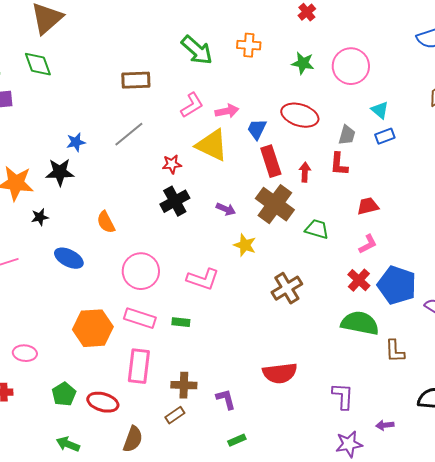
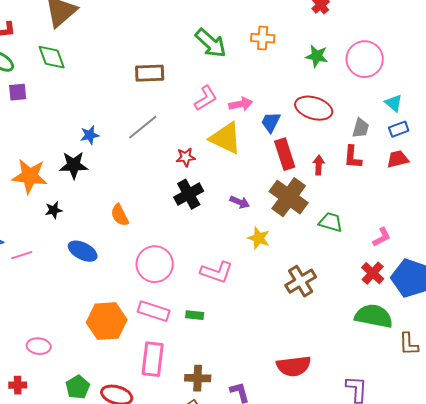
red trapezoid: (368, 206) -> (398, 159), moved

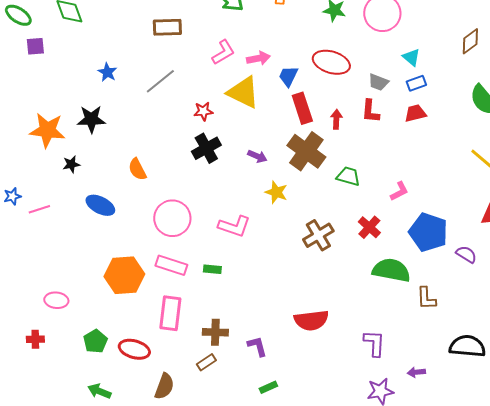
gray trapezoid: (361, 128) -> (378, 82), turned 95
blue star: (90, 135) -> (107, 72), moved, turned -30
red cross: (373, 273) -> (369, 227), moved

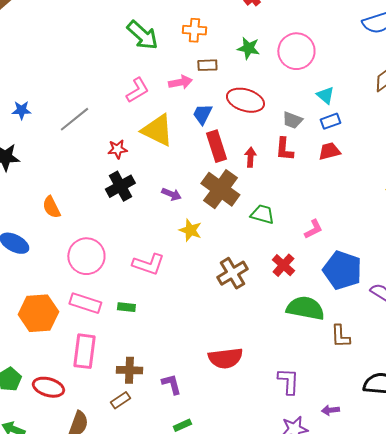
brown rectangle: (167, 27) -> (207, 65), moved, size x0.7
pink arrow: (258, 58) -> (180, 82), moved
blue star: (107, 72) -> (21, 110), turned -30

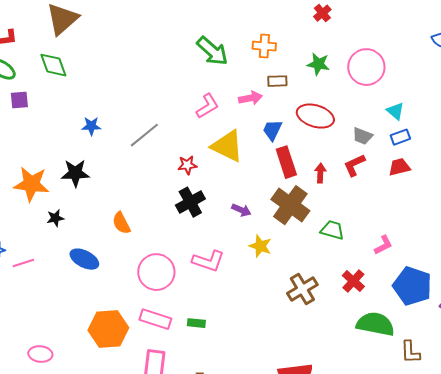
red L-shape: (284, 149) -> (354, 165), turned 60
pink L-shape: (148, 264) -> (208, 261), moved

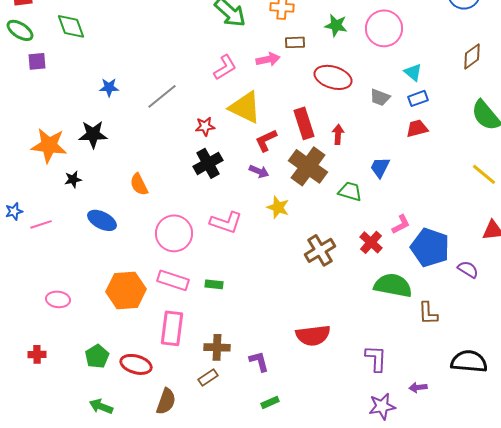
blue trapezoid: (272, 130) -> (380, 167), moved
red L-shape: (354, 165) -> (266, 140), moved
pink L-shape: (383, 245) -> (401, 224), moved
pink ellipse: (40, 354) -> (58, 299), moved

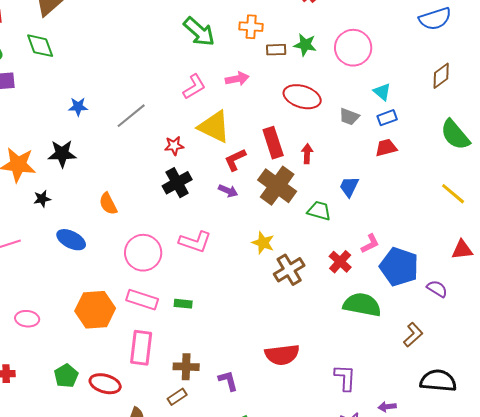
brown rectangle: (295, 42) -> (276, 50), moved
yellow star: (278, 207) -> (263, 243), moved
brown L-shape: (428, 313) -> (413, 335), moved, turned -130

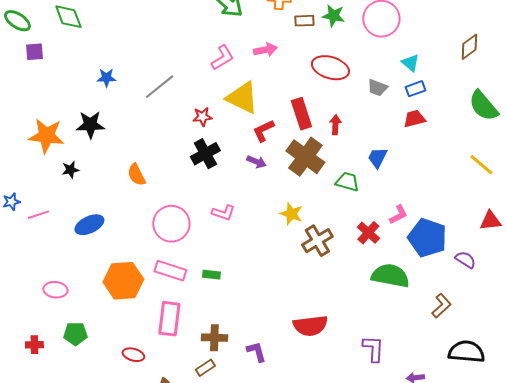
blue ellipse: (71, 240) -> (89, 225), moved, turned -52
pink L-shape: (195, 242) -> (223, 213), size x0.7
green pentagon: (66, 376) -> (75, 334), moved, turned 30
red ellipse: (105, 384) -> (133, 355), size x0.7

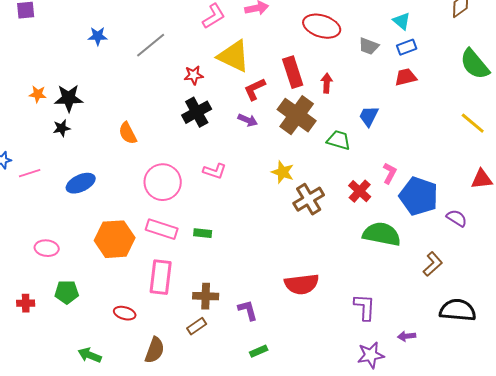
black star: (90, 125) -> (69, 98), moved
orange star: (46, 136) -> (38, 94), size x0.5
pink L-shape: (398, 215) -> (390, 173), turned -35

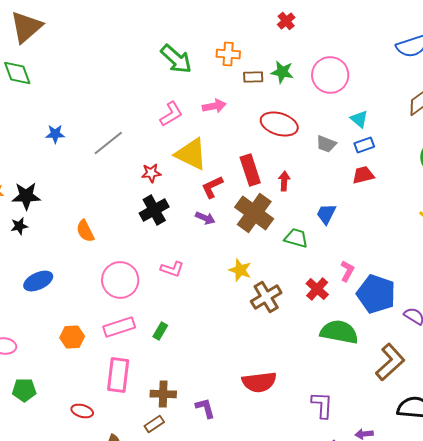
pink rectangle: (162, 229) -> (119, 327), turned -36
green rectangle: (203, 233) -> (160, 331), turned -66
orange hexagon: (115, 239) -> (72, 337), size x0.6
brown L-shape: (433, 264) -> (390, 362), size x1.5

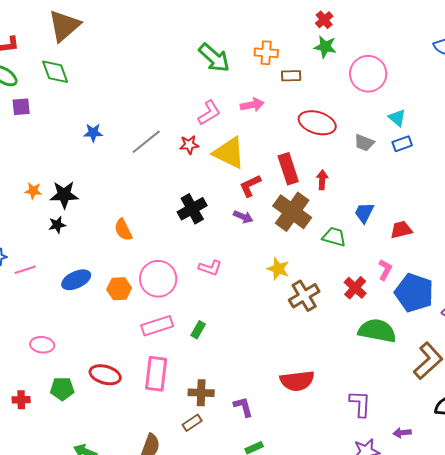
green star: (282, 72) -> (325, 47), moved
red star: (151, 173) -> (189, 145), moved
red trapezoid: (363, 175) -> (401, 230), moved
orange hexagon: (72, 337) -> (119, 289), moved
red ellipse: (82, 411) -> (105, 375), moved, size x1.4

